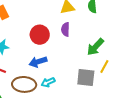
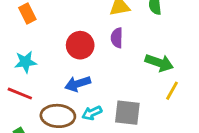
green arrow: (95, 47) -> (159, 63), turned -114
gray square: (86, 77) -> (127, 113), moved

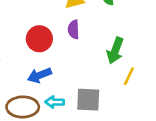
green arrow: (159, 63) -> (115, 51), turned 95
cyan arrow: (92, 113) -> (55, 102), turned 30

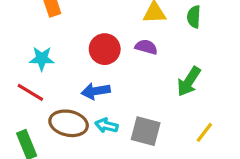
purple semicircle: (74, 29) -> (146, 47), turned 96
yellow line: (129, 76) -> (204, 132), moved

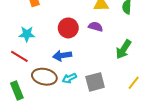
cyan arrow: (106, 126) -> (69, 78), turned -40
gray square: (146, 131) -> (95, 82), turned -30

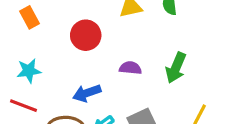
purple semicircle: (96, 27) -> (130, 68), moved
red circle: (68, 28) -> (86, 35), moved

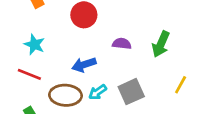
cyan star: (29, 71) -> (34, 45), turned 30

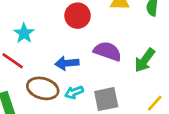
purple semicircle: (122, 44) -> (108, 51), size x1.5

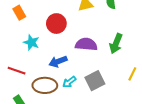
cyan star: (24, 33) -> (31, 42), moved

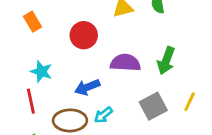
cyan star: (31, 42) -> (41, 71), moved
red line: (17, 71) -> (31, 101), turned 60
gray square: (95, 81) -> (153, 106), moved

